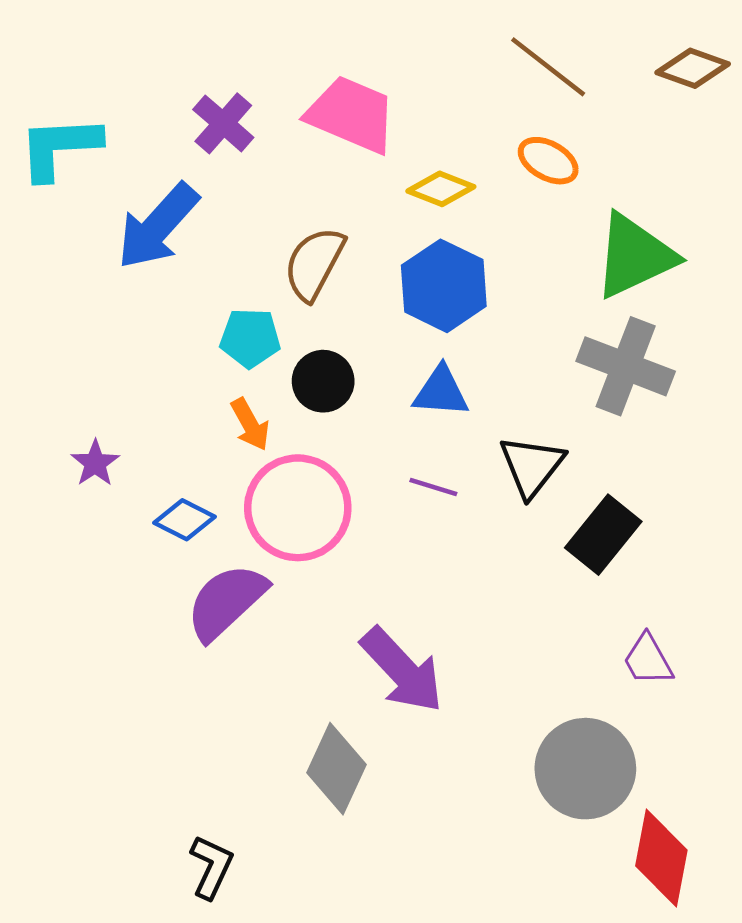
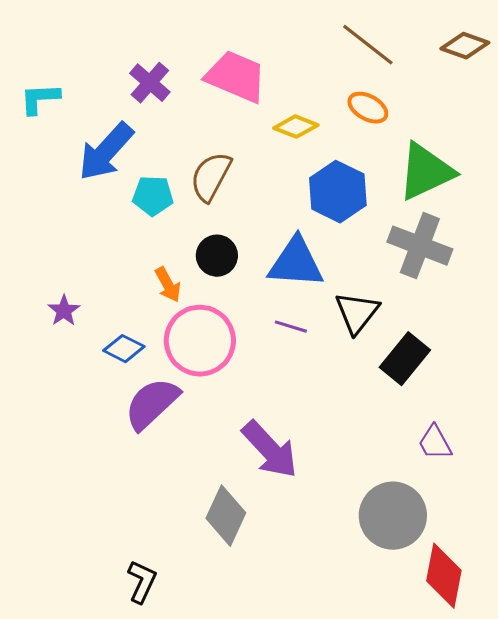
cyan L-shape: (59, 147) -> (40, 99), size x0.7
blue hexagon: (444, 286) -> (338, 192), moved
cyan pentagon: (250, 338) -> (153, 196), moved
blue triangle: (441, 392) -> (296, 263), size x1.5

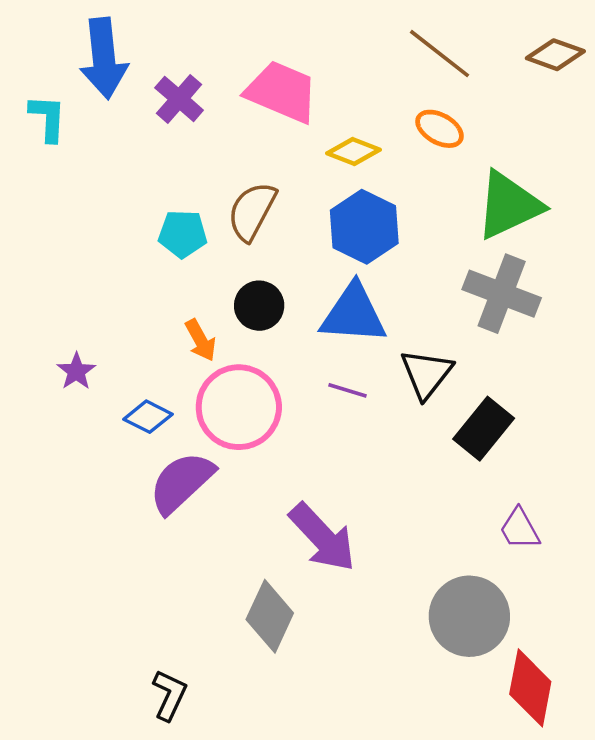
cyan L-shape: (40, 99) -> (48, 118), turned 96
blue arrow: (106, 152) -> (104, 58), moved, turned -48
blue hexagon: (338, 192) -> (364, 227), moved

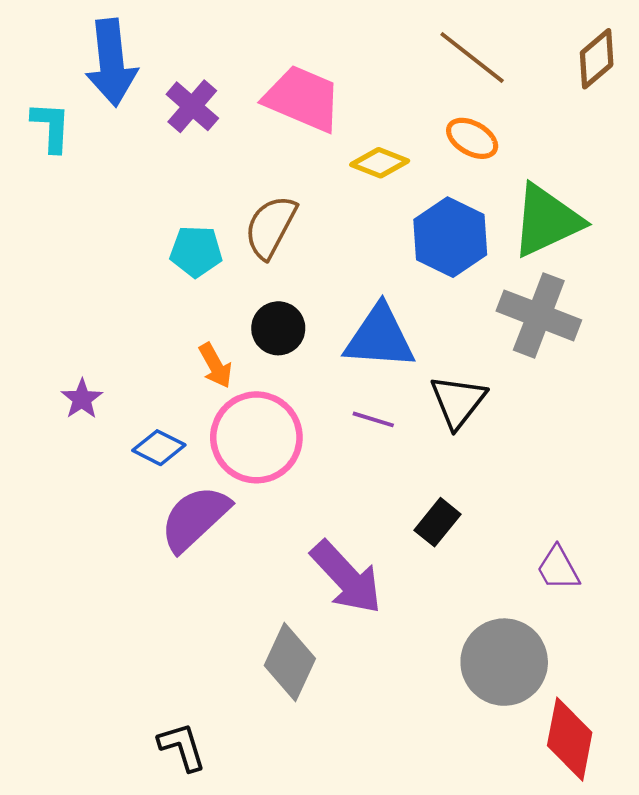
brown diamond: (555, 55) -> (597, 59), turned -60
blue hexagon: (364, 227) -> (450, 237), moved
black rectangle: (484, 429) -> (437, 522), moved, size x0.7
black L-shape: (170, 695) -> (182, 747), turned -42

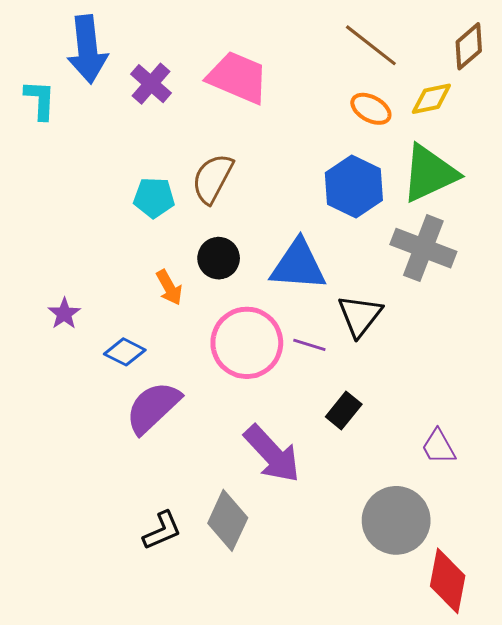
yellow diamond: (380, 163) -> (431, 99), moved, turned -33
purple line: (373, 419) -> (309, 345), moved
pink circle: (256, 437) -> (247, 343), moved
black L-shape: (182, 747) -> (162, 531), moved, turned 84

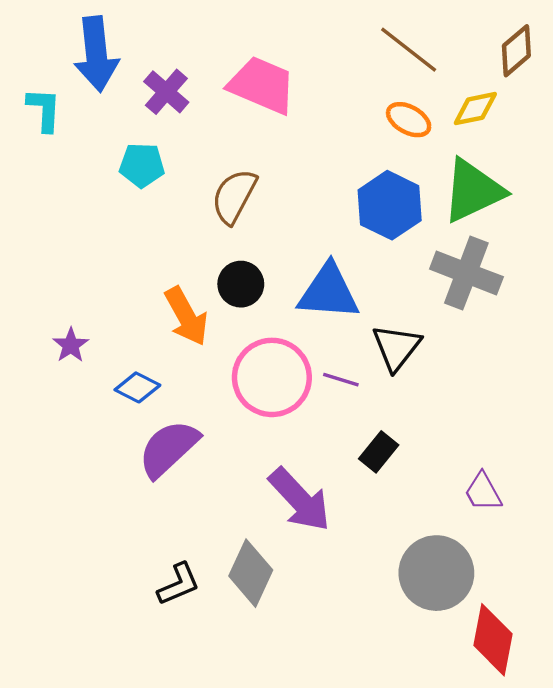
cyan pentagon: (154, 198) -> (142, 165), moved
orange arrow: (169, 287) -> (186, 316), size x1.5

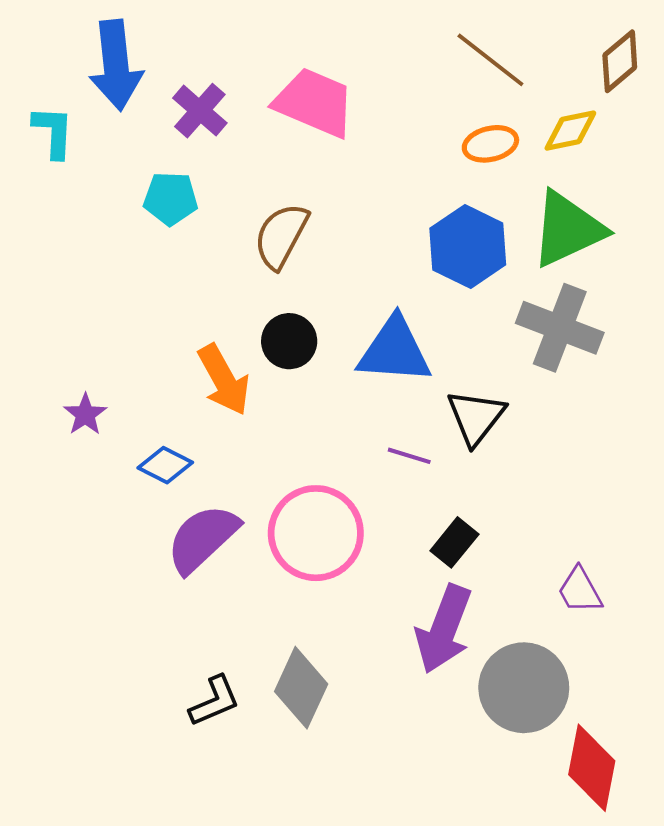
orange ellipse: (409, 120) -> (490, 144), turned -42
pink circle: (272, 377) -> (316, 533), moved
purple arrow: (300, 500) -> (444, 629), moved, turned 64

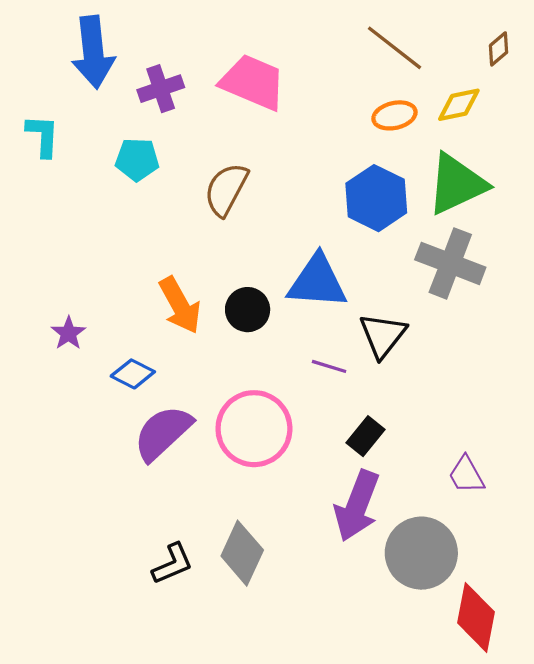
brown diamond: (620, 61) -> (499, 49), size x0.7
purple cross: (200, 111) -> (161, 89), turned 30
cyan L-shape: (53, 132) -> (43, 136), moved
black circle: (289, 341) -> (248, 310), moved

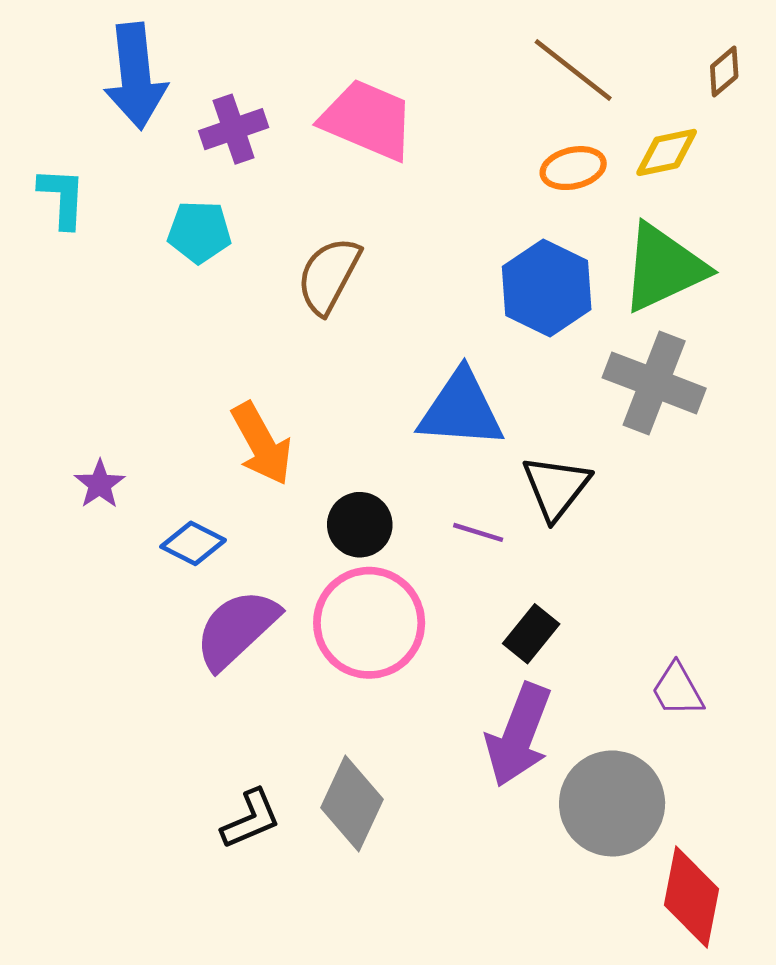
black circle: (248, 310) -> (360, 525), moved

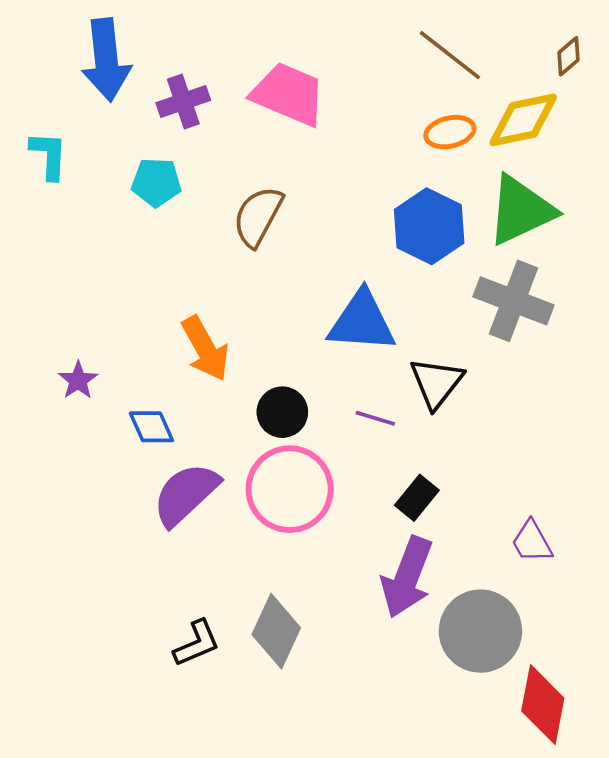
yellow diamond: (667, 152) -> (523, 120), size x1.4
blue diamond: (193, 543) -> (151, 427), turned 39

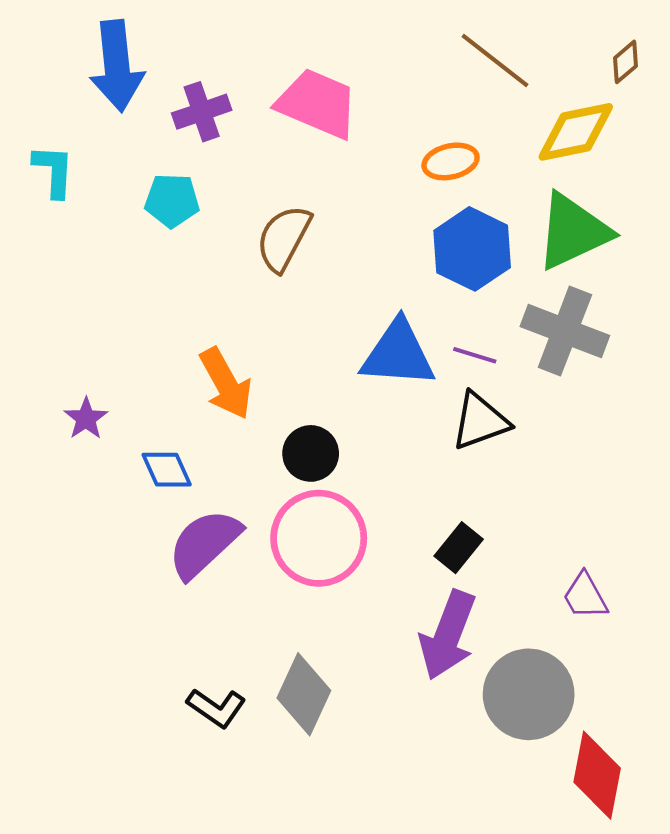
orange ellipse: (450, 132) -> (451, 161), moved
black triangle: (436, 383) -> (480, 421), turned 32
purple line: (375, 418) -> (475, 355), moved
black L-shape: (197, 643) -> (216, 708), turned 58

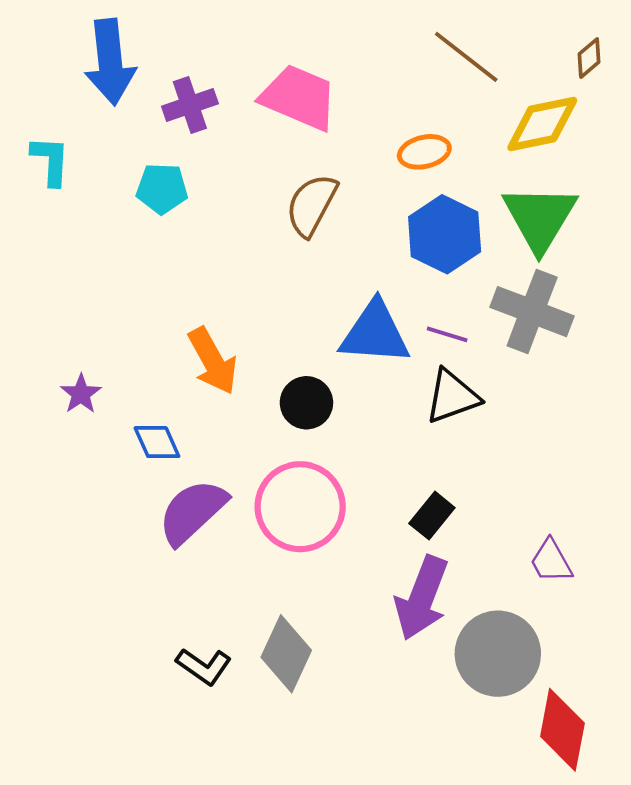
green triangle: (573, 231) -> (540, 218), turned -34
brown semicircle: (284, 238) -> (312, 205), moved
black circle: (311, 453) -> (306, 403), moved

